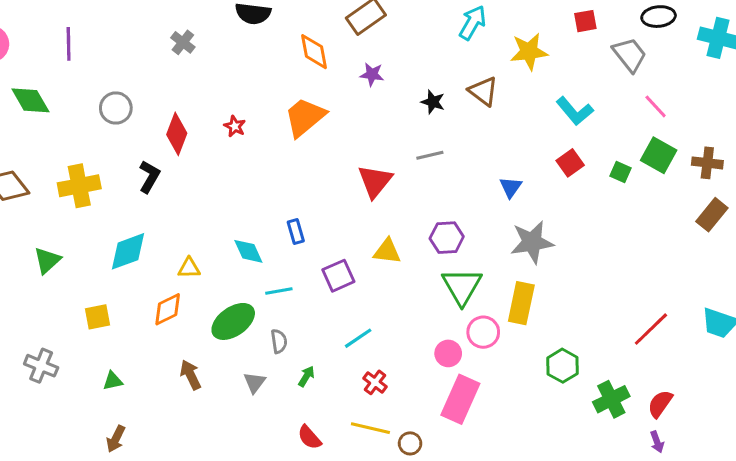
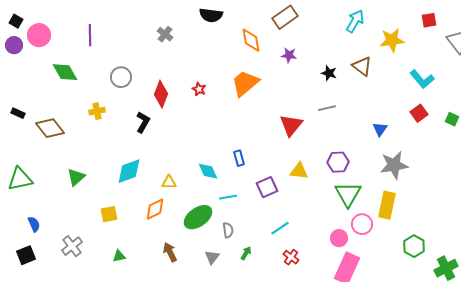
yellow cross: (79, 186) -> (97, 111), moved, size x0.6
gray cross: (41, 366) -> (72, 246), turned 30

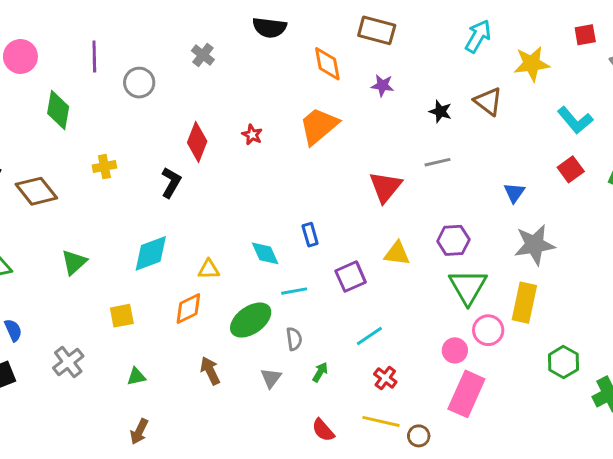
brown rectangle: (285, 17) -> (377, 30), turned 50
green diamond: (65, 72) -> (58, 110), turned 40
gray circle: (121, 77) -> (139, 83), moved

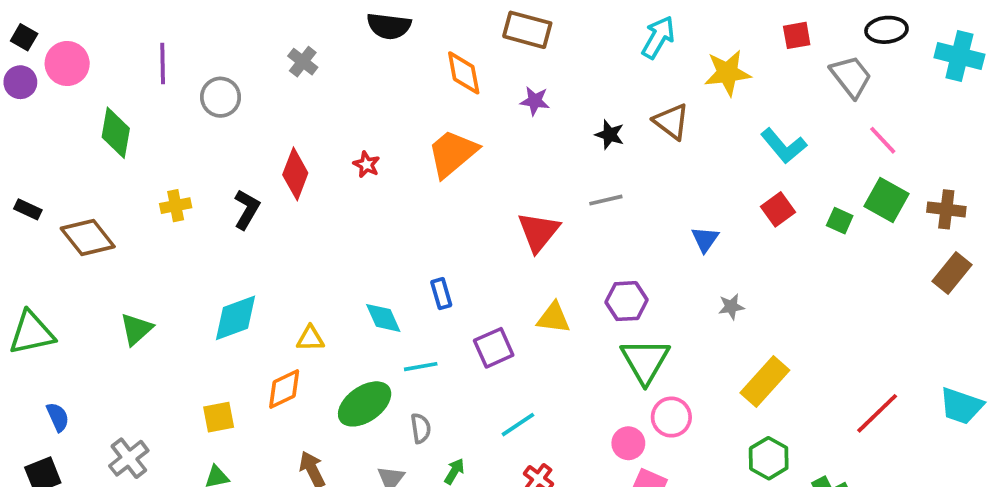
black L-shape: (171, 182) -> (247, 209), moved
gray star: (535, 245) -> (731, 307), size x0.5
yellow rectangle: (524, 303) -> (765, 382), moved, turned 30
yellow square: (122, 316) -> (219, 417), moved

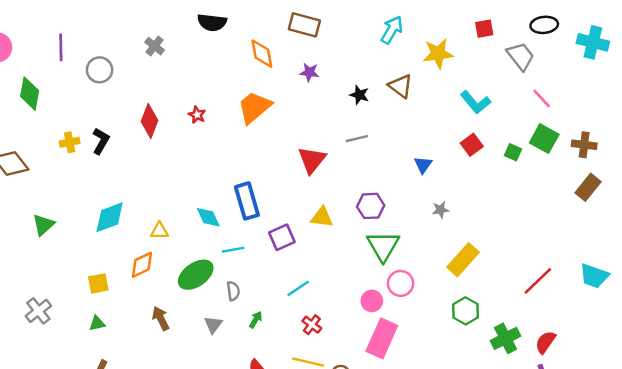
black L-shape: (247, 209) -> (101, 141), moved
blue rectangle: (441, 294) -> (247, 201), size x1.8

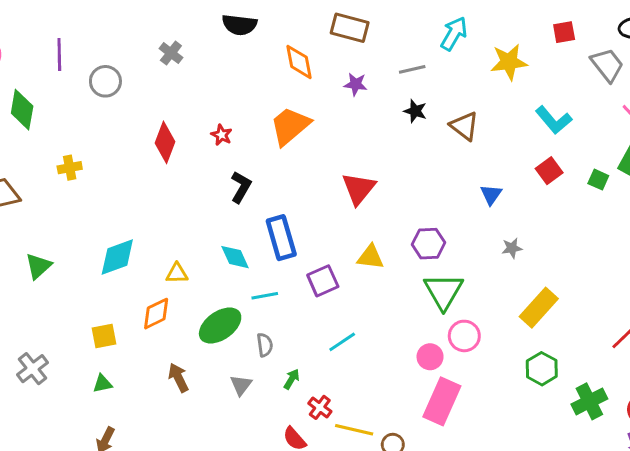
brown triangle: (401, 86) -> (464, 126), moved
gray line: (357, 139) -> (412, 69), moved
black L-shape: (101, 141) -> (241, 187), moved
red cross: (312, 325) -> (320, 407), moved

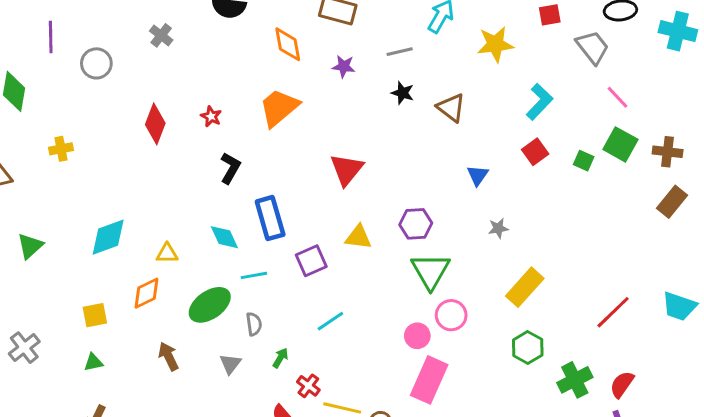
cyan L-shape: (554, 120) -> (539, 102), turned -96

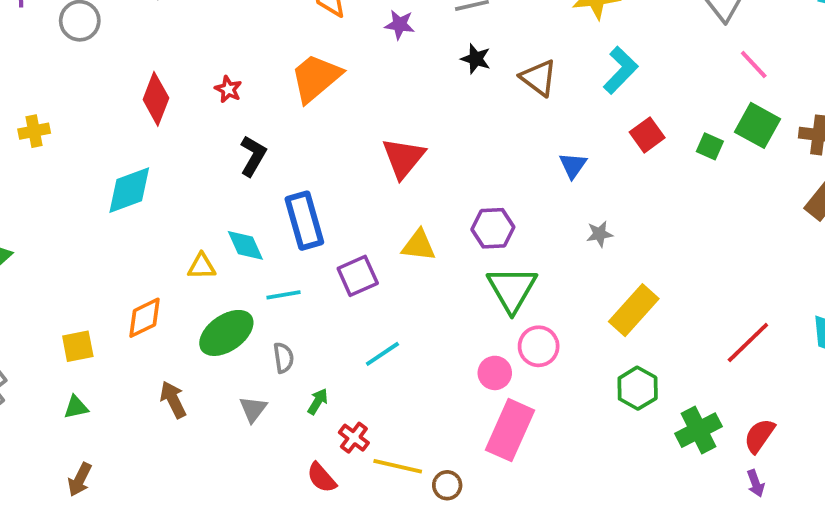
cyan L-shape: (539, 102) -> (620, 70), moved
cyan diamond: (108, 237) -> (129, 190), moved
yellow triangle: (167, 253) -> (202, 266), moved

